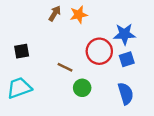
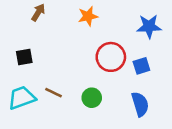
brown arrow: (55, 13) -> (38, 12), moved
blue star: (124, 34) -> (149, 26), moved
brown line: (65, 67) -> (54, 93), moved

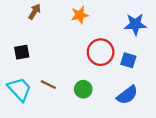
blue square: (141, 66) -> (128, 60), turned 35
cyan trapezoid: (22, 98) -> (19, 89), turned 68
blue semicircle: (140, 104) -> (127, 95), turned 70

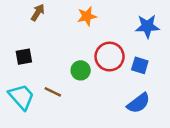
green circle: (83, 89) -> (81, 70), moved

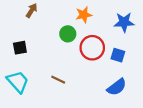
orange star: (87, 16) -> (84, 15), moved
green circle: (81, 70) -> (68, 34), moved
brown line: (53, 92) -> (58, 80), moved

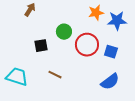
orange star: (84, 15) -> (96, 13), moved
black square: (20, 48) -> (41, 46), moved
cyan trapezoid: (18, 82) -> (17, 77), turned -30

